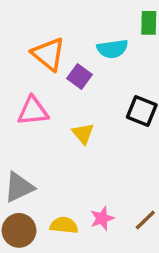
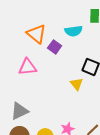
yellow triangle: (83, 134) -> (77, 84), moved

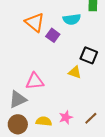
pink triangle: (28, 67) -> (35, 81), moved
yellow triangle: (77, 84) -> (75, 72), turned -32

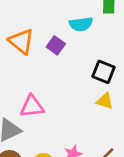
orange triangle: (35, 22) -> (21, 41), moved
yellow triangle: (75, 72) -> (105, 101), moved

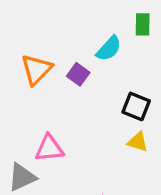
cyan semicircle: (81, 24) -> (109, 49), turned -40
orange triangle: (21, 41) -> (36, 69), turned 36

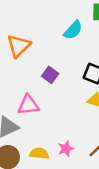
purple square: (78, 74) -> (50, 75), moved

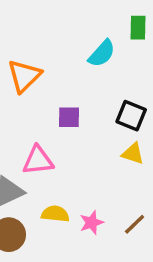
purple square: (50, 75) -> (69, 117), turned -35
yellow semicircle: (39, 153) -> (55, 214), moved

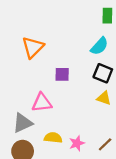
cyan semicircle: (102, 53) -> (99, 46), moved

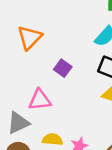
purple square: (62, 74) -> (63, 68), turned 35

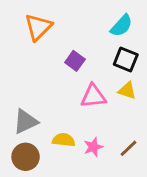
pink triangle: (40, 100) -> (93, 96), moved

